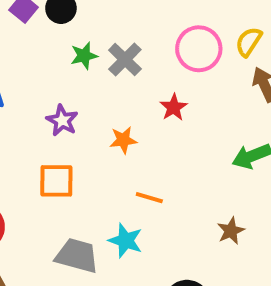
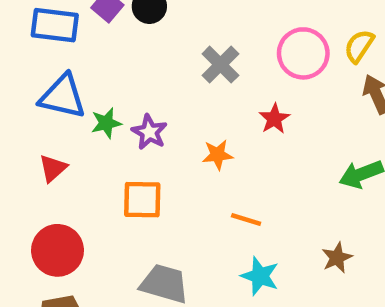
green star: (84, 56) -> (106, 123), moved
cyan star: (126, 241) -> (260, 276), moved

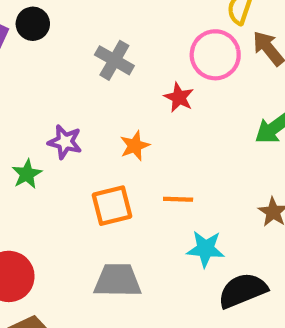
pink circle: (303, 53) -> (215, 55), moved
green star: (106, 123) -> (27, 174), moved
orange square: (142, 200) -> (112, 206), moved

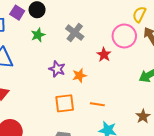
purple star: (65, 142) -> (57, 69), moved
green star: (27, 174) -> (38, 35), moved

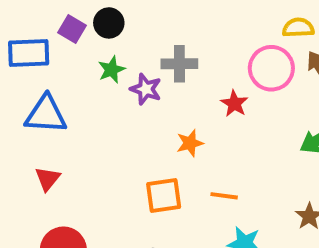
yellow semicircle: (139, 14) -> (298, 28), turned 63
gray cross: (75, 33) -> (179, 64), turned -36
purple star: (57, 69) -> (146, 89), moved

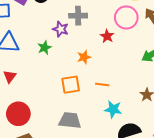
green star: (112, 70) -> (44, 48), moved

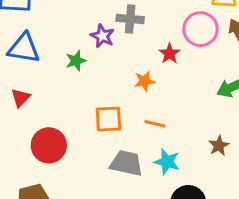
orange star: (84, 57) -> (144, 81), moved
red circle: (18, 114) -> (49, 145), moved
gray trapezoid: (70, 120) -> (126, 163), moved

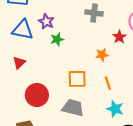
purple star: (102, 36) -> (46, 22), moved
orange line: (155, 124) -> (108, 83), turned 56
gray trapezoid: (126, 163) -> (73, 108), moved

